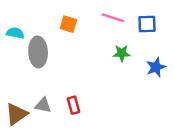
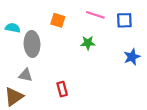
green star: (122, 53) -> (88, 43), moved
gray triangle: (43, 105) -> (26, 75), moved

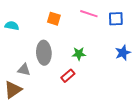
green star: (88, 43) -> (79, 54), moved
gray ellipse: (32, 44) -> (44, 53), moved
red rectangle: (62, 89) -> (68, 76), moved, turned 64

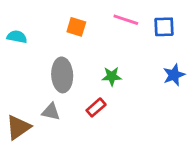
gray triangle: (24, 70) -> (51, 112), moved

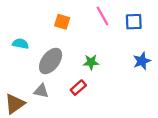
pink line: (126, 20) -> (103, 16), turned 42
cyan semicircle: (17, 37) -> (20, 44), moved
gray ellipse: (62, 75) -> (51, 61), turned 40

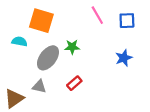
orange square: (62, 22) -> (41, 21), moved, size x1.6
blue star: (142, 61) -> (124, 58), moved
green star: (91, 62) -> (72, 47), moved

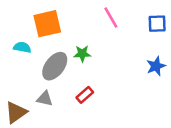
orange square: (41, 21) -> (47, 24), turned -30
blue square: (127, 21) -> (157, 24), moved
blue star: (124, 58) -> (156, 66), moved

